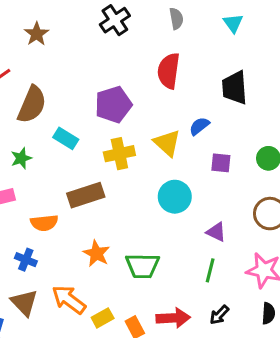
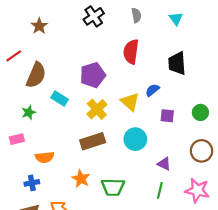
yellow cross: (119, 154) -> (97, 109), turned -30
brown rectangle: (86, 195) -> (93, 141), moved
blue cross: (26, 260) -> (32, 183), turned -32

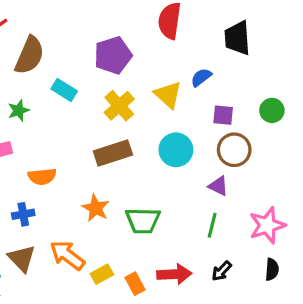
brown circle: (202, 151) -> (234, 150), moved
pink star: (197, 190) -> (267, 225), turned -30

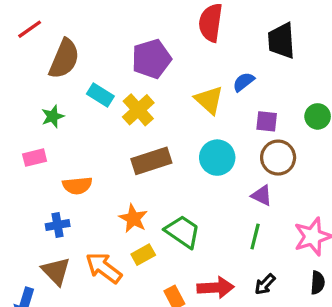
yellow cross: (119, 106) -> (138, 110), moved
green trapezoid: (143, 221) -> (183, 232), turned -147
yellow rectangle: (102, 274) -> (143, 255), moved

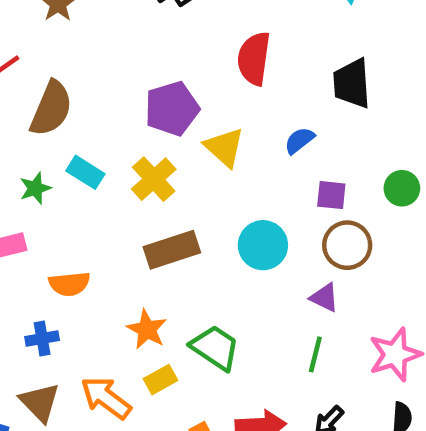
cyan rectangle: (100, 95) -> (85, 172), moved
yellow triangle: (209, 100) -> (224, 147), moved

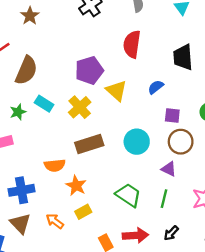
orange semicircle: (69, 284) -> (55, 165), moved
blue cross: (42, 339) -> (22, 190), size x1.5
green trapezoid: (215, 348) -> (128, 195), moved
orange arrow: (106, 398) -> (55, 221), size x0.7

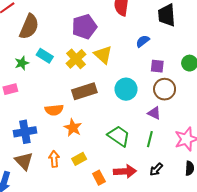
yellow triangle: (116, 91) -> (103, 55), moved
yellow rectangle: (83, 212) -> (79, 159), moved
orange arrow: (55, 221) -> (54, 159), turned 49

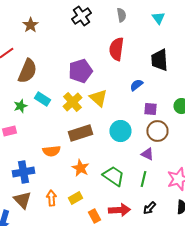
orange star: (73, 128) -> (80, 168), moved

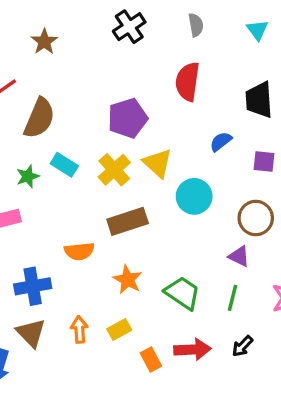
purple square: (150, 109) -> (264, 161), moved
cyan circle: (120, 131) -> (194, 196), moved

